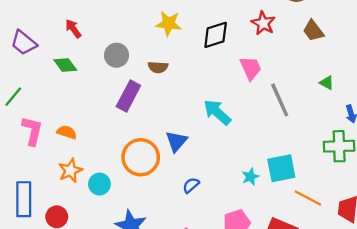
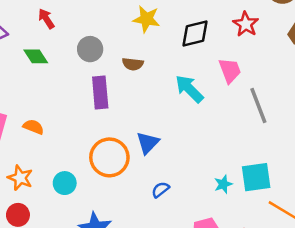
purple rectangle: (128, 96) -> (100, 92), turned -36
cyan arrow: (217, 112) -> (189, 89), moved
orange star: (70, 171) -> (20, 178), moved, turned -30

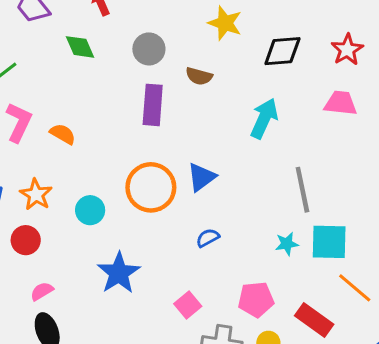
pink trapezoid: (230, 71) -> (341, 103), moved, turned -72
cyan arrow: (189, 89) -> (264, 118), turned 60
gray line: (258, 106) -> (302, 190), moved

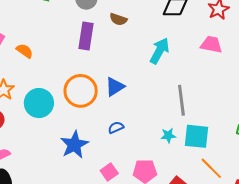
cyan circle: (90, 210) -> (39, 103), size x1.5
blue star: (119, 273) -> (74, 145), moved
pink square: (188, 305) -> (109, 172), moved

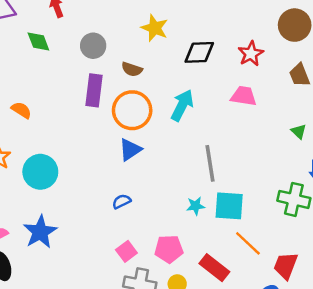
orange circle: (81, 91) -> (132, 110), moved
blue semicircle: (116, 127) -> (122, 201), moved
blue star: (74, 145) -> (40, 232), moved

